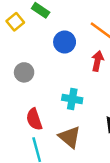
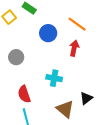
brown triangle: (70, 137) -> (65, 109), moved

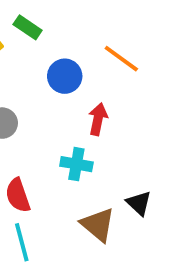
red arrow: (74, 48) -> (98, 119), moved
black triangle: (86, 98) -> (139, 203), turned -40

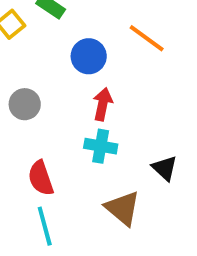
red arrow: (98, 119) -> (103, 104), moved
black triangle: (139, 203) -> (165, 168), moved

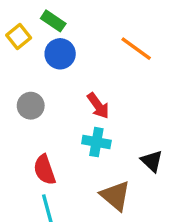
blue circle: (89, 56) -> (60, 54), moved
red arrow: (103, 104) -> (98, 106), turned 132

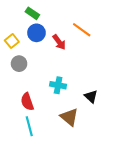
yellow square: (19, 36) -> (12, 41), moved
red arrow: (98, 106) -> (59, 42), moved

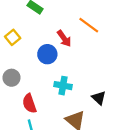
blue circle: (36, 33) -> (47, 54), moved
gray circle: (19, 64) -> (12, 78), moved

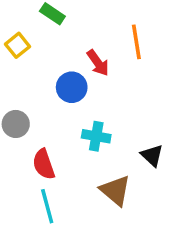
orange line: (89, 25) -> (136, 42), turned 45
yellow square: (13, 37) -> (17, 45), moved

